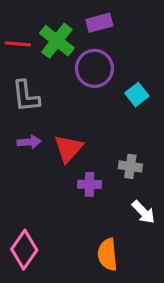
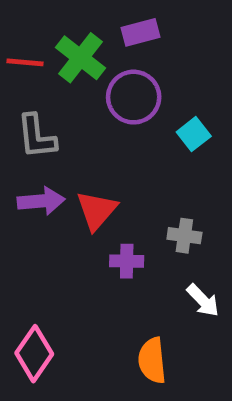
purple arrow: (29, 142) -> (41, 201), size x1.4

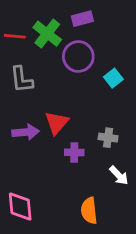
purple arrow: (41, 201) -> (26, 132), moved
pink diamond: (34, 354) -> (20, 207), turned -40

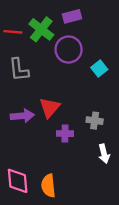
white arrow: (119, 175) -> (104, 154), turned 30
orange semicircle: (89, 211) -> (48, 186), moved

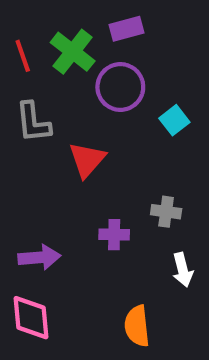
red line: (13, 32) -> (23, 56), turned 66
red triangle: (50, 108) -> (87, 160), moved
purple arrow: (22, 116) -> (39, 257), moved
orange semicircle: (48, 186) -> (137, 326), moved

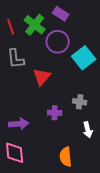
purple rectangle: (127, 29) -> (61, 14), turned 49
cyan square: (174, 120) -> (84, 58), size x1.6

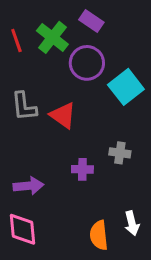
gray L-shape: (16, 59) -> (24, 106), moved
red triangle: (42, 77) -> (63, 115), turned -36
white arrow: (88, 130) -> (132, 223), moved

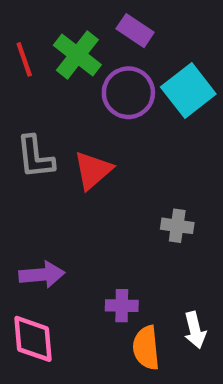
cyan square: (126, 87) -> (188, 91), moved
red triangle: (63, 115) -> (93, 170), turned 44
purple cross: (82, 169) -> (122, 306), moved

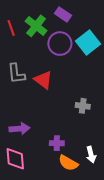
red triangle: (93, 170) -> (43, 80), turned -42
orange semicircle: (146, 348) -> (68, 163), turned -54

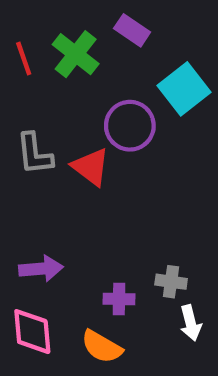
purple circle: (60, 44) -> (130, 126), moved
gray cross: (83, 106) -> (171, 282), moved
orange semicircle: (68, 163) -> (102, 347), moved

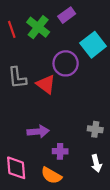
purple rectangle: (132, 30) -> (67, 15), turned -70
purple arrow: (41, 269) -> (38, 132), moved
gray cross: (171, 282) -> (95, 129), moved

